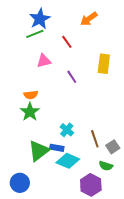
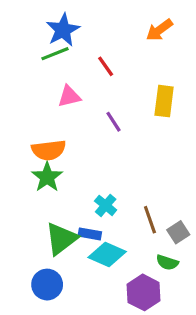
orange arrow: (89, 19) -> (159, 30), moved
orange semicircle: (31, 95) -> (49, 150), size x1.5
blue circle: (20, 183) -> (47, 285), moved

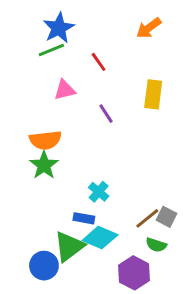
brown line: (150, 220) -> (147, 218), moved, turned 70
gray square: (178, 232) -> (166, 217), turned -30
green triangle: (61, 239) -> (69, 246), moved

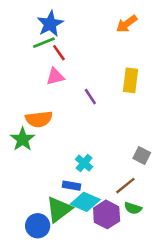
red line: (99, 62) -> (59, 53), moved
green star: (44, 165) -> (23, 139), moved
gray square: (166, 217) -> (142, 156), moved
purple hexagon: (134, 273) -> (107, 214), moved

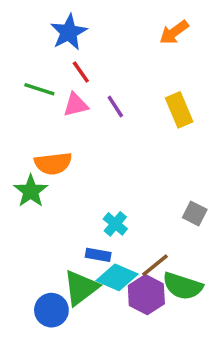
green line: (44, 43) -> (39, 89), moved, turned 40
yellow rectangle: (130, 80) -> (179, 110), turned -30
purple line: (90, 97) -> (115, 106), moved
brown line: (125, 186) -> (155, 265), moved
green semicircle: (133, 208) -> (183, 286), size x1.6

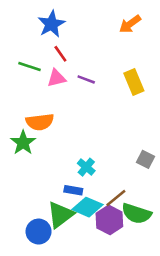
purple line: (115, 106) -> (86, 79), turned -36

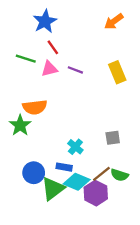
gray square: (145, 159) -> (113, 138), moved, turned -35
green semicircle: (136, 213) -> (119, 175), moved, size x0.7
blue circle: (39, 232) -> (34, 173), moved

